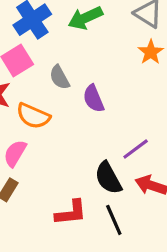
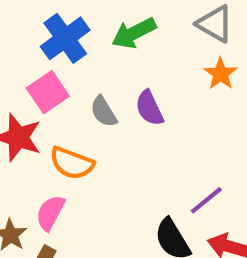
purple semicircle: (94, 99) -> (149, 108), moved

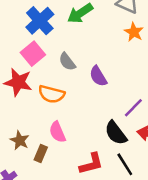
purple semicircle: (149, 108) -> (98, 76), moved
pink semicircle: (50, 213) -> (57, 132), moved, turned -45

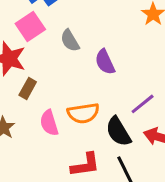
orange semicircle: (51, 94) -> (83, 113), moved, turned -30
brown rectangle: (41, 153) -> (28, 88), moved

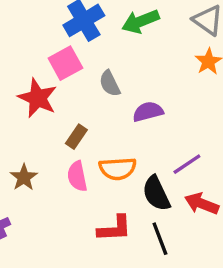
purple semicircle: (105, 62) -> (148, 112), turned 95
brown rectangle: (28, 88) -> (76, 137), moved

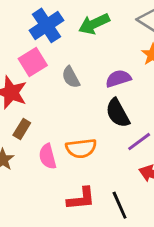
purple semicircle: (148, 112) -> (118, 78), moved
brown rectangle: (76, 137) -> (22, 129), moved
black semicircle: (156, 193) -> (118, 113), moved

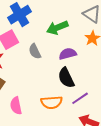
green arrow: (94, 24) -> (57, 28), moved
orange semicircle: (81, 148) -> (51, 102), moved

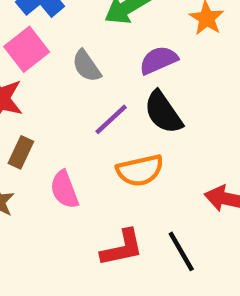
purple line: (80, 98) -> (111, 119), moved

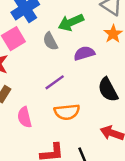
gray semicircle: (87, 66) -> (50, 41), moved
black semicircle: (163, 112) -> (108, 90), moved

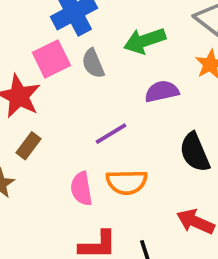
gray semicircle: (50, 41) -> (93, 63), moved
pink semicircle: (25, 117) -> (81, 189), moved

